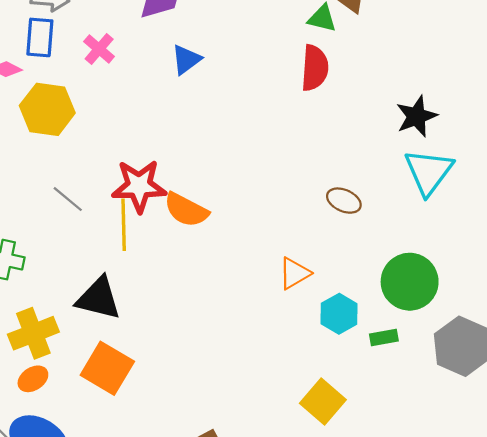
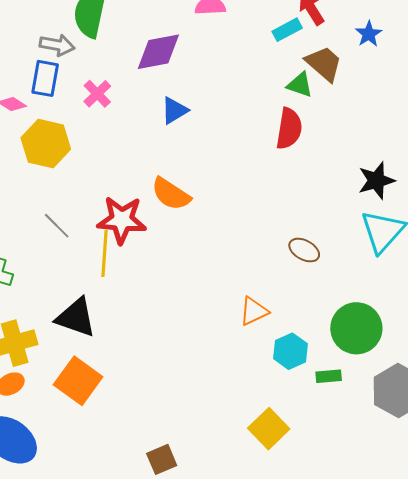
orange semicircle: (186, 210) -> (171, 194), moved

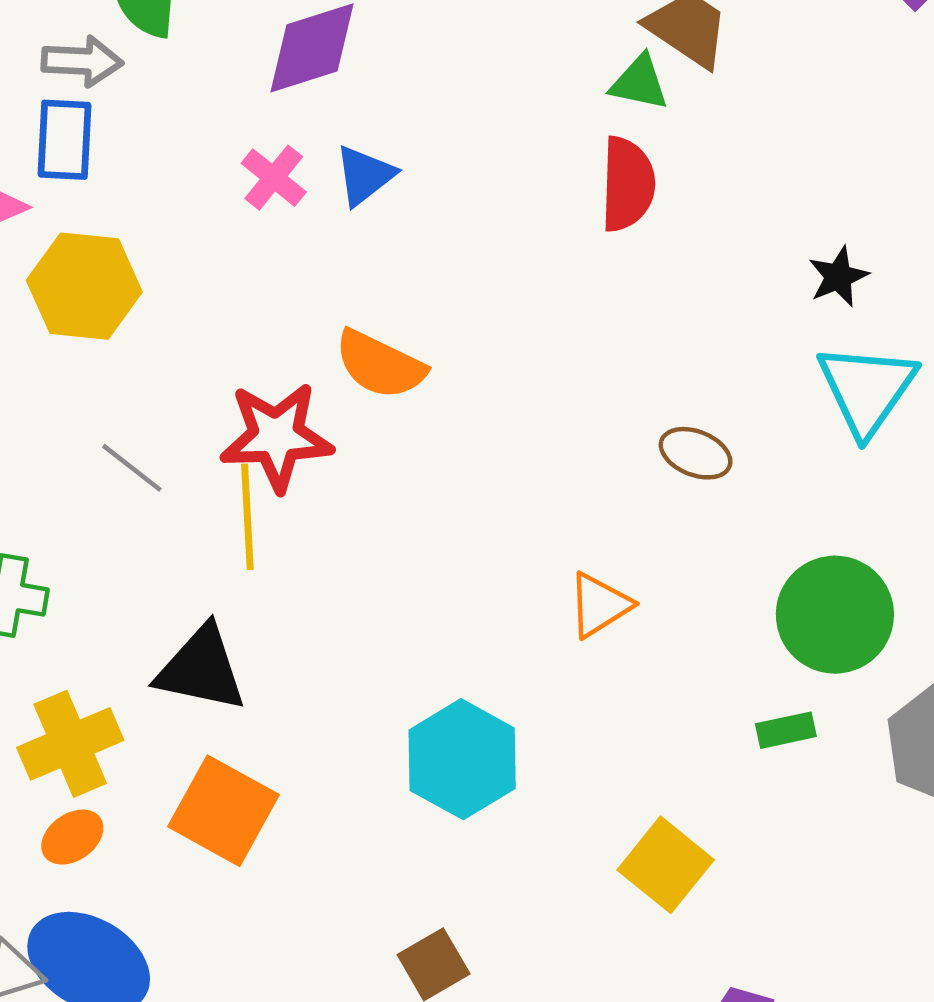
pink cross: (97, 94) -> (274, 178), moved
black star: (376, 181) -> (838, 277), size x0.7
cyan hexagon: (290, 351) -> (462, 759), moved, size x1.4

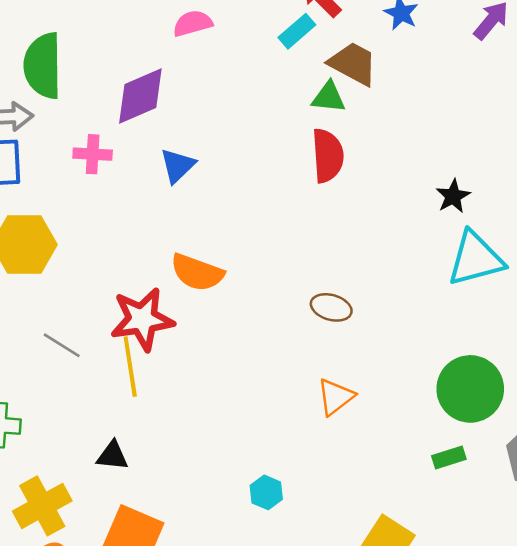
pink cross: (274, 178) -> (93, 154), moved, turned -30
cyan triangle: (867, 389) -> (476, 259), turned 46
brown ellipse: (696, 453) -> (331, 307), moved
black triangle: (201, 669) -> (113, 456), size x0.6
cyan hexagon: (462, 759) -> (266, 492), size x0.5

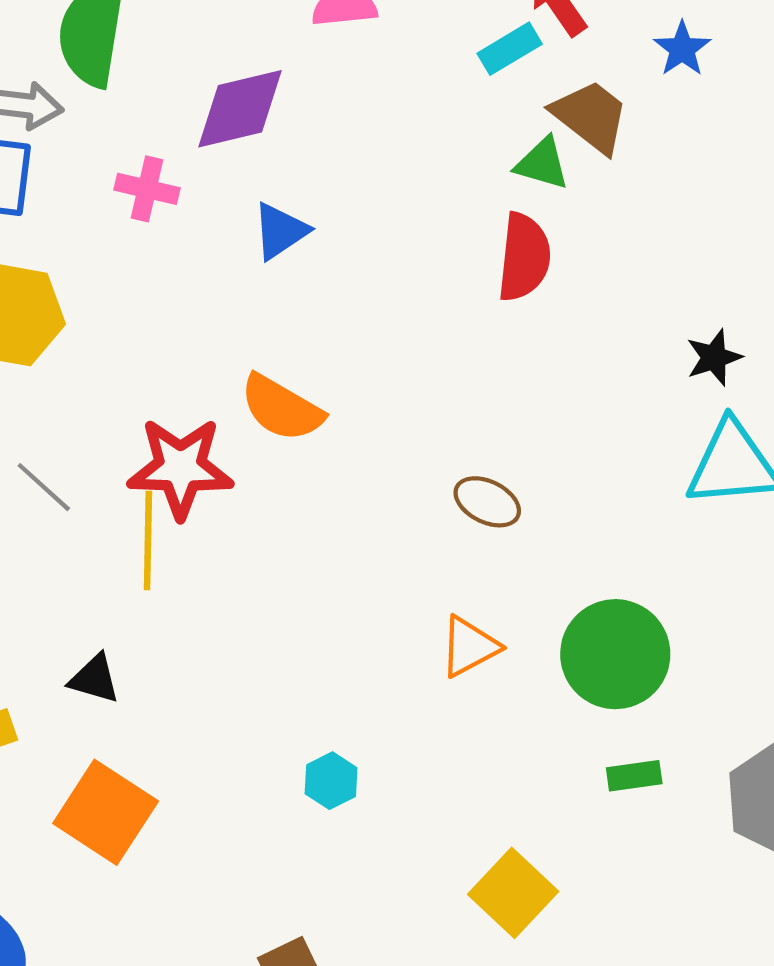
green circle: (470, 389) -> (615, 654), moved

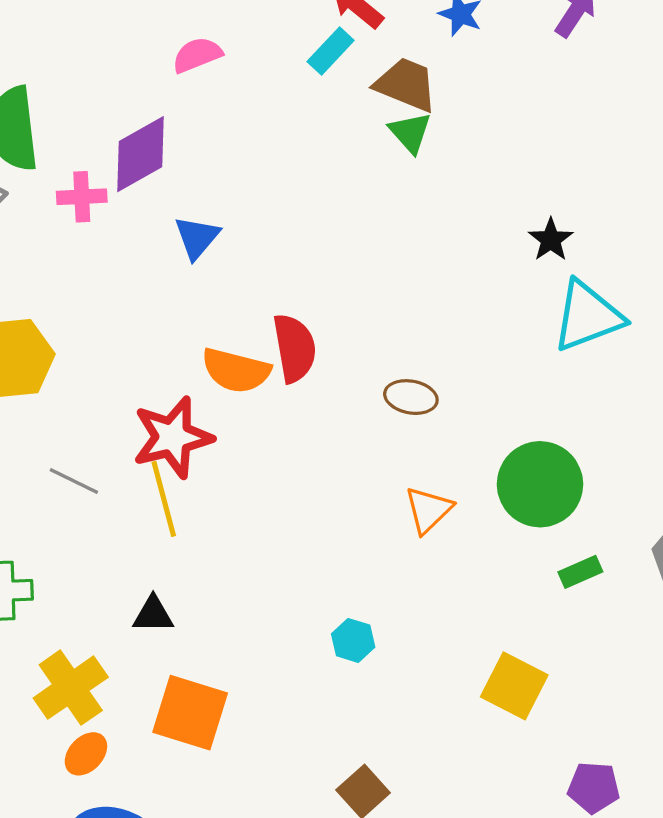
green triangle: (542, 164) -> (410, 132), moved, turned 48
pink cross: (147, 189) -> (82, 197), moved
red semicircle: (524, 257) -> (294, 348), moved

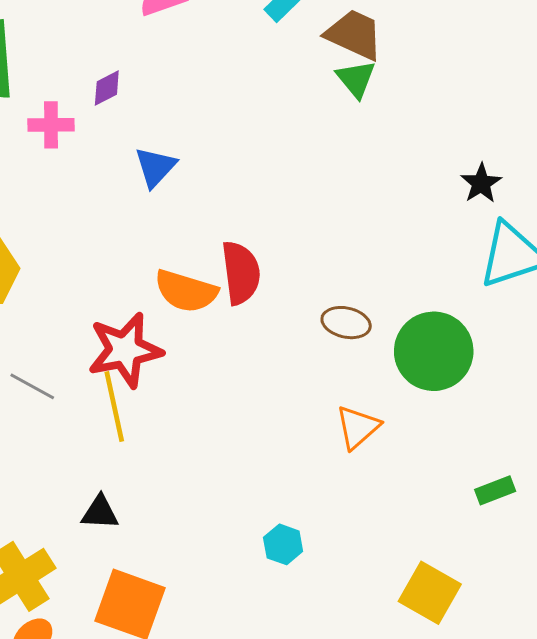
purple diamond: (140, 154) -> (107, 88), size x0.5
green circle: (540, 484) -> (434, 351), moved

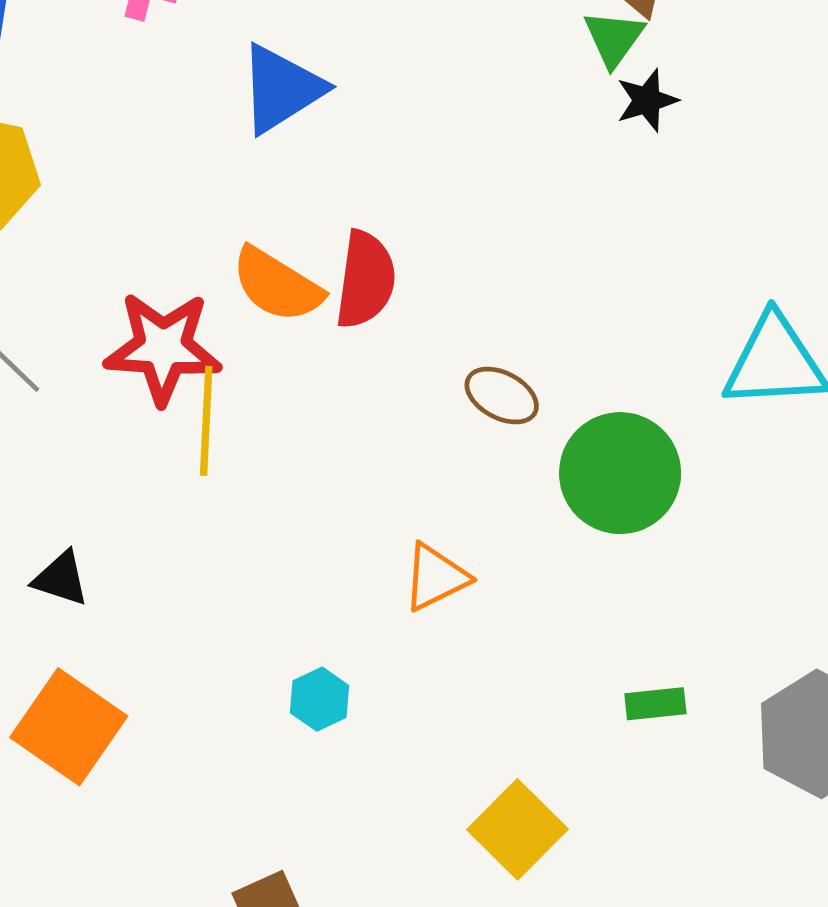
blue triangle: (155, 167) -> (281, 89), size x1.4
black star: (481, 183) -> (647, 100), moved
yellow line: (114, 406) -> (206, 421), moved
orange triangle: (358, 427) -> (436, 577), moved

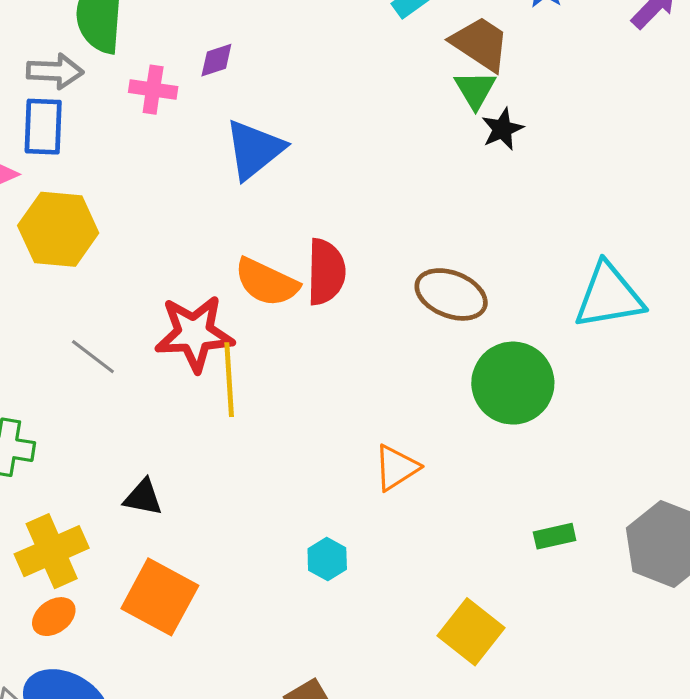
brown ellipse: (502, 396) -> (451, 294), moved, size x1.4

